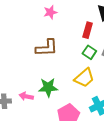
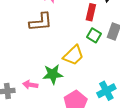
brown L-shape: (47, 48) -> (41, 22), moved
yellow trapezoid: (84, 78) -> (73, 55), moved

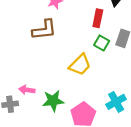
green star: (53, 74) -> (53, 101), moved
pink arrow: (30, 85) -> (27, 90), moved

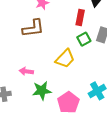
green square: (102, 43) -> (84, 39), turned 32
pink arrow: (27, 90) -> (26, 71), moved

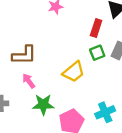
brown L-shape: (33, 28) -> (24, 55), moved
pink arrow: (26, 71) -> (29, 81), turned 40

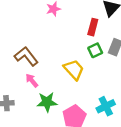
brown L-shape: (24, 55) -> (26, 56), turned -125
yellow trapezoid: (74, 72) -> (74, 70), turned -90

